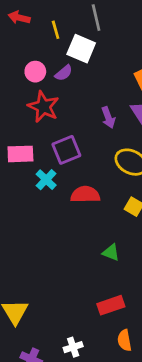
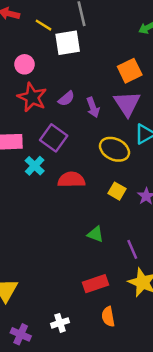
yellow line: (56, 30) -> (44, 25), turned -42
white square: (81, 49) -> (68, 43), turned -32
purple semicircle: (64, 73) -> (66, 99), moved
purple square: (66, 150) -> (54, 138), turned -32

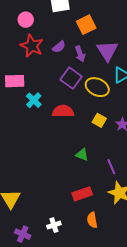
orange square: (130, 71) -> (86, 25), moved
purple square: (54, 138) -> (71, 78), moved

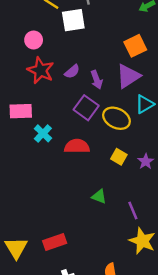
orange square: (86, 25) -> (135, 46), moved
purple triangle: (107, 51) -> (128, 76), turned 30
red rectangle: (82, 194) -> (55, 242), moved

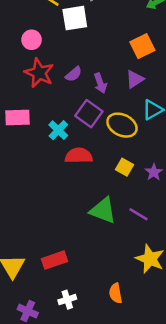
purple triangle: (128, 76) -> (135, 79), size x0.7
cyan cross: (43, 133) -> (58, 130), moved
green triangle: (99, 196) -> (103, 210), size x1.6
purple line: (133, 210) -> (139, 214), moved, turned -36

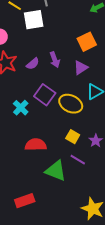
purple arrow: (100, 83) -> (55, 60), moved
red semicircle: (79, 156) -> (36, 145), moved
purple line: (139, 214) -> (78, 160), moved
red rectangle: (54, 260) -> (25, 201), moved

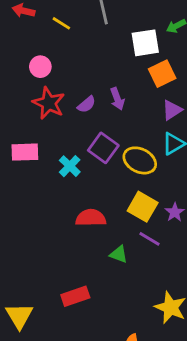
white square: (34, 20) -> (145, 43), moved
purple triangle: (81, 68) -> (172, 110), moved
yellow square: (73, 137) -> (143, 207), size x1.5
green triangle: (56, 171) -> (119, 254), size x0.6

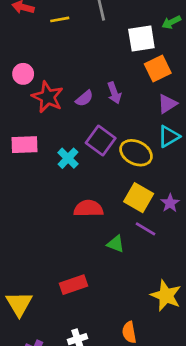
yellow line: (61, 23) -> (60, 19), turned -42
pink circle: (40, 67) -> (23, 74), moved

